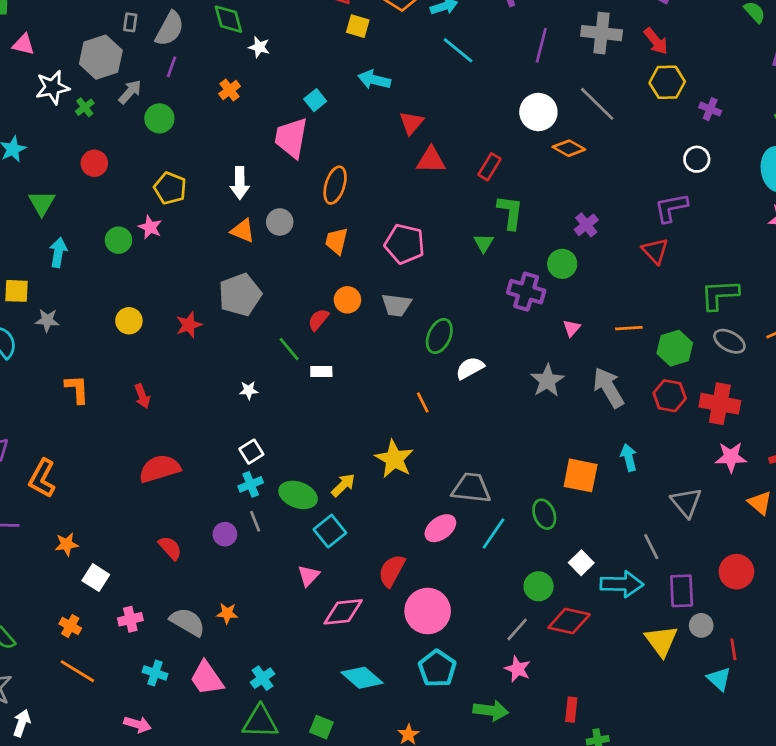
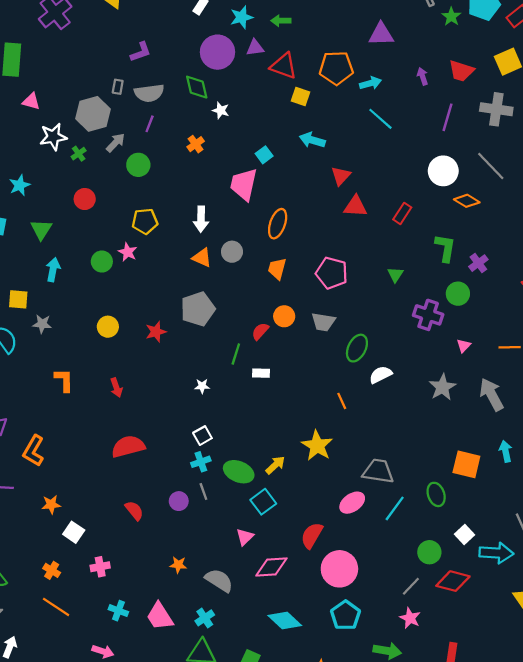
gray semicircle: (170, 29) -> (149, 93), turned 52
yellow pentagon: (170, 188) -> (145, 221), turned -30
green L-shape: (510, 212) -> (445, 248), moved
green line: (289, 349) -> (236, 354), turned 55
gray semicircle: (188, 622) -> (219, 580), moved

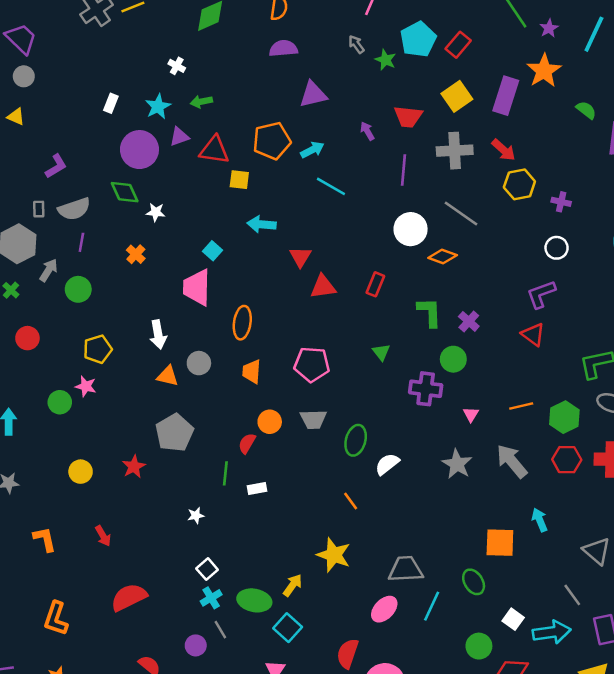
orange L-shape: (33, 451) -> (56, 618), moved

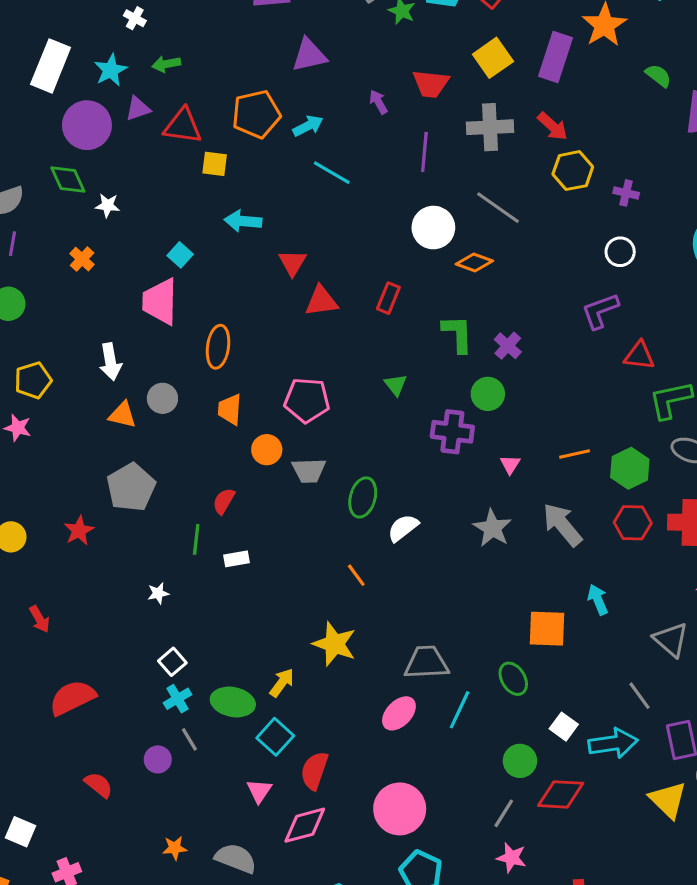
white rectangle: (111, 103) -> (51, 66), size x2.0
red triangle: (533, 334) -> (639, 356), moved, turned -30
orange circle: (270, 422) -> (267, 450), moved
red semicircle: (348, 653) -> (314, 771), moved

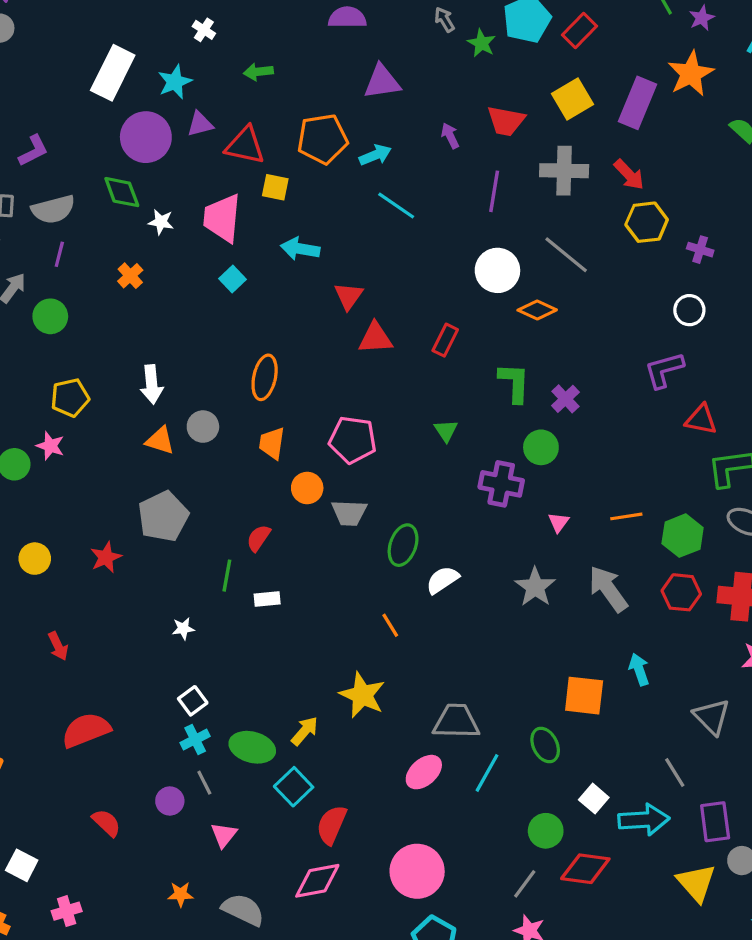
green arrow: (166, 64) -> (258, 72), moved
pink trapezoid: (160, 302) -> (222, 218), moved
pink triangle: (259, 791) -> (224, 835), moved

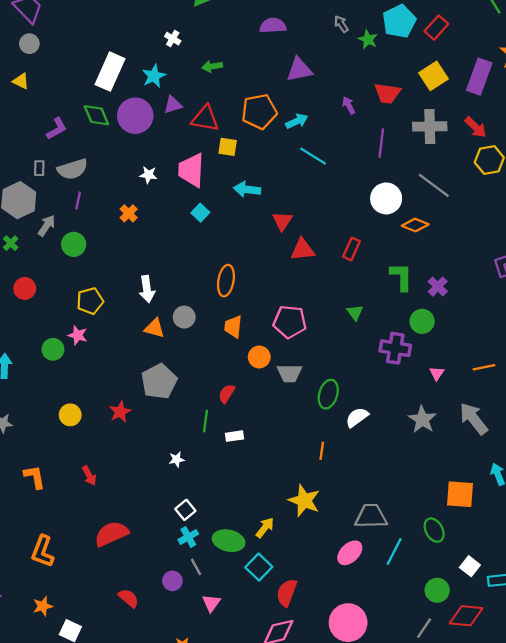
green diamond: (122, 192) -> (96, 115), moved
orange line: (390, 625) -> (322, 451), turned 42

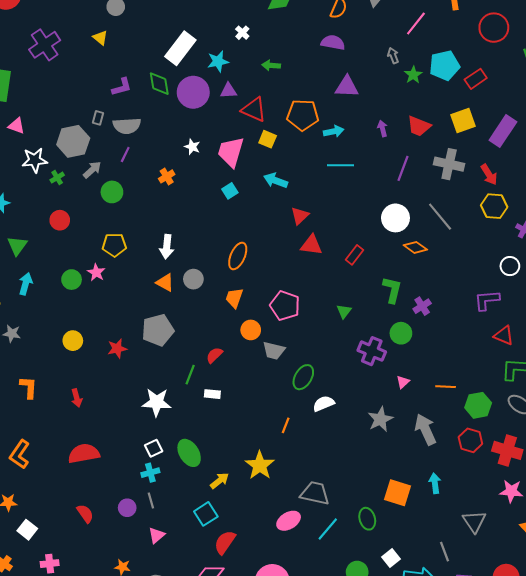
cyan line: (313, 156) -> (340, 165), turned -45
white star: (177, 459) -> (157, 402), size x2.0
green ellipse: (229, 541) -> (189, 453), moved, turned 32

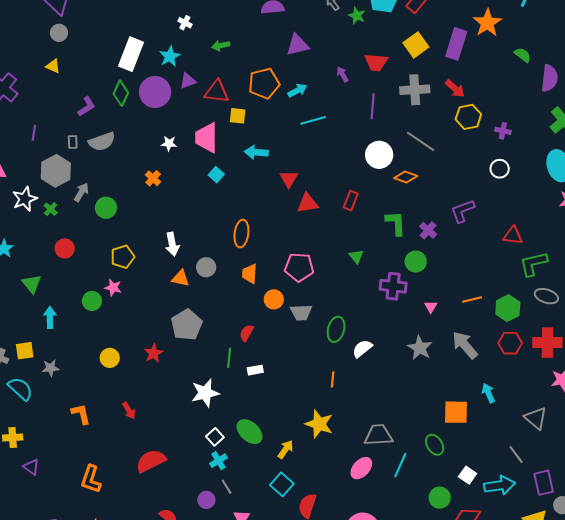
green diamond: (159, 84) -> (121, 93), turned 50
purple line: (125, 154) -> (34, 133), moved
purple L-shape: (487, 300) -> (463, 211), moved

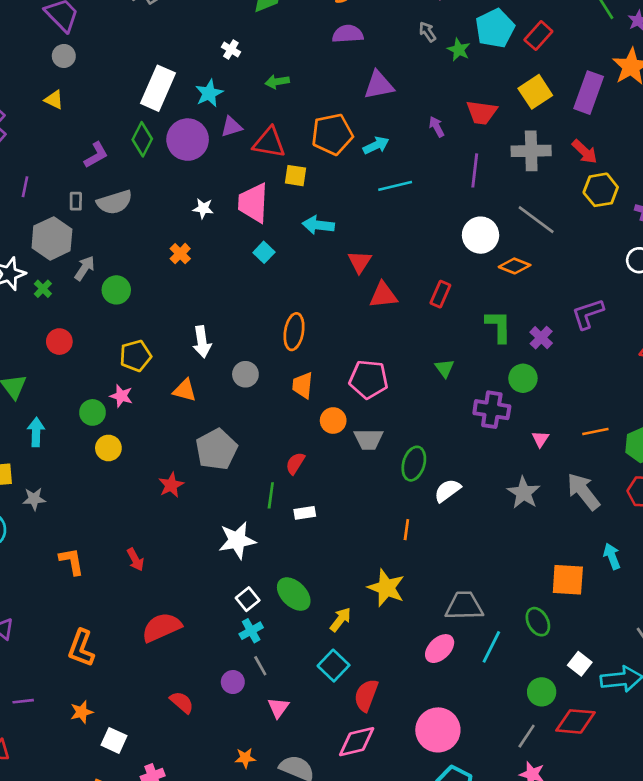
orange triangle: (181, 278) -> (185, 390), moved
yellow circle: (110, 358) -> (108, 448), moved

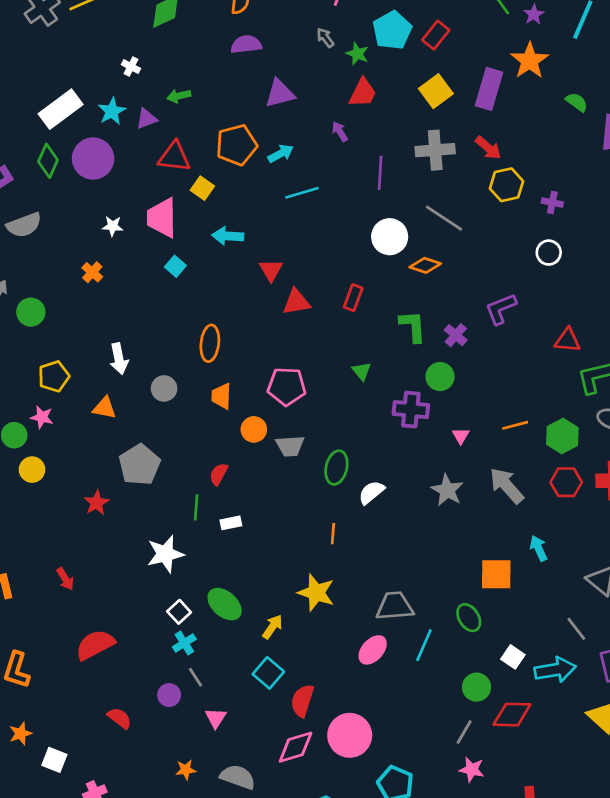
white rectangle: (158, 88) -> (61, 109), turned 33
red trapezoid: (482, 112) -> (363, 93), moved, turned -68
purple triangle: (231, 127) -> (146, 119), moved
yellow square: (295, 176) -> (202, 188), turned 30
pink circle: (438, 730) -> (350, 735), moved

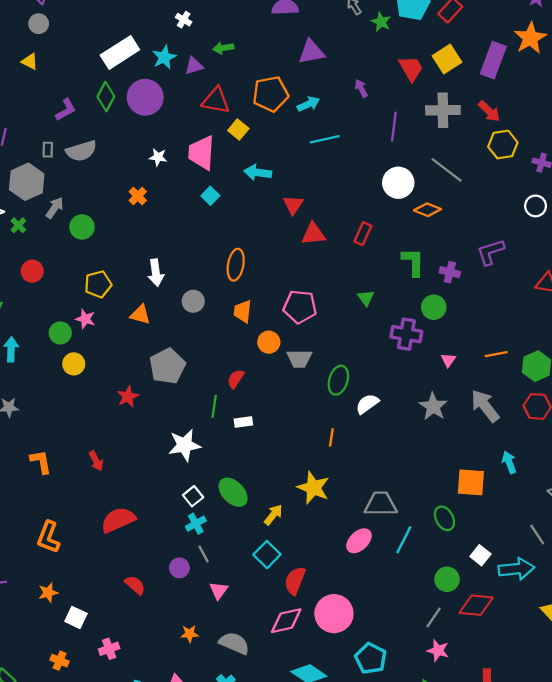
red trapezoid: (363, 93) -> (411, 68), moved, turned -60
purple cross: (456, 335) -> (450, 272), turned -30

